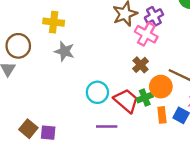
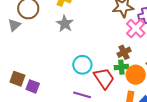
green cross: (145, 98) -> (121, 67), moved
brown square: (28, 129) -> (17, 79), turned -35

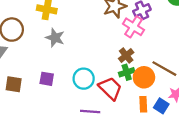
brown square: (17, 79) -> (14, 84), moved
purple square: (33, 86) -> (47, 79), moved

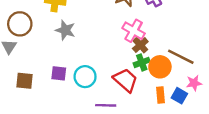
pink cross: (133, 27) -> (134, 31), moved
cyan circle: (84, 79) -> (85, 77), moved

